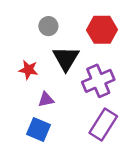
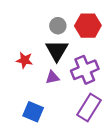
gray circle: (48, 26) -> (58, 26), moved
purple triangle: (46, 100) -> (52, 77), moved

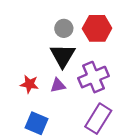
red star: (24, 60) -> (29, 84), moved

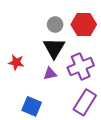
red star: (29, 84) -> (16, 62), moved

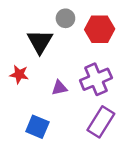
gray circle: (55, 25) -> (65, 18), moved
black triangle: (54, 48) -> (40, 41), moved

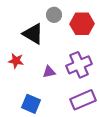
black triangle: (40, 41) -> (33, 34), turned -30
purple rectangle: (101, 122) -> (83, 100), turned 35

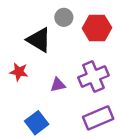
blue square: (31, 104) -> (37, 123), turned 30

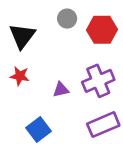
black triangle: (39, 40) -> (22, 36), moved, turned 36

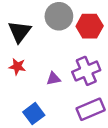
gray circle: (67, 19) -> (59, 16), size x1.6

